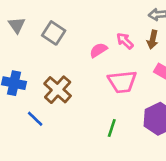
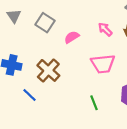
pink semicircle: (98, 50) -> (72, 37), moved
green line: (112, 128) -> (94, 103), turned -40

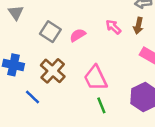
gray square: (45, 23) -> (50, 32), moved
pink trapezoid: (103, 64) -> (96, 78), moved, turned 70

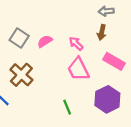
pink arrow: (113, 27) -> (76, 44), moved
pink trapezoid: (96, 78) -> (78, 69), moved

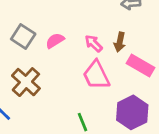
brown arrow: (102, 32) -> (120, 42), moved

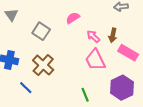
pink semicircle: (55, 41) -> (73, 18), moved

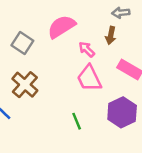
pink semicircle: (73, 18) -> (61, 27), size x1.6
brown arrow: (113, 35) -> (111, 35), moved

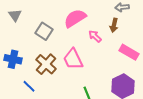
pink trapezoid: (89, 78) -> (73, 59), moved

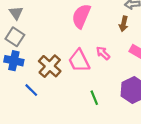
pink semicircle: (75, 18) -> (81, 16), turned -35
gray square: (44, 31) -> (15, 37), moved
pink arrow: (95, 36) -> (103, 53), moved

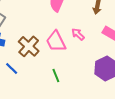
green line: (94, 98) -> (56, 76), moved

